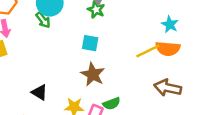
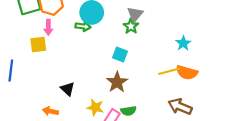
green arrow: (43, 20) -> (83, 26), turned -56
cyan star: (170, 24) -> (183, 43), moved

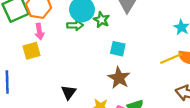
green star: (131, 26) -> (101, 20), moved
black triangle: (68, 89) -> (69, 92), turned 32

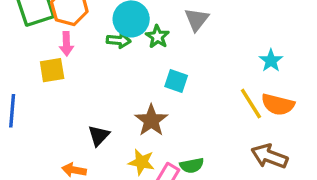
yellow line: (171, 59) -> (251, 104), turned 75
brown star: (119, 78) -> (151, 120), moved

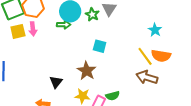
green star: (157, 37) -> (92, 14), moved
yellow square: (52, 70) -> (18, 31), moved
brown arrow: (269, 156) -> (147, 77), moved

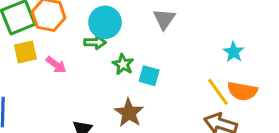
green star: (92, 14) -> (123, 64), moved
pink arrow: (33, 29) -> (56, 65), moved, turned -48

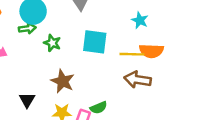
cyan square: (149, 76) -> (95, 42), moved, size x1.5
yellow line: (218, 92) -> (132, 54), turned -45

